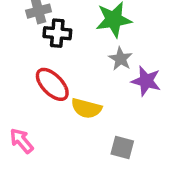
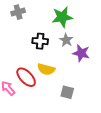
black cross: (57, 33) -> (40, 41), moved
red ellipse: (52, 84) -> (26, 77), moved

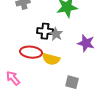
gray star: (66, 40) -> (56, 34), moved
red ellipse: (26, 77) -> (31, 52), moved, turned -40

